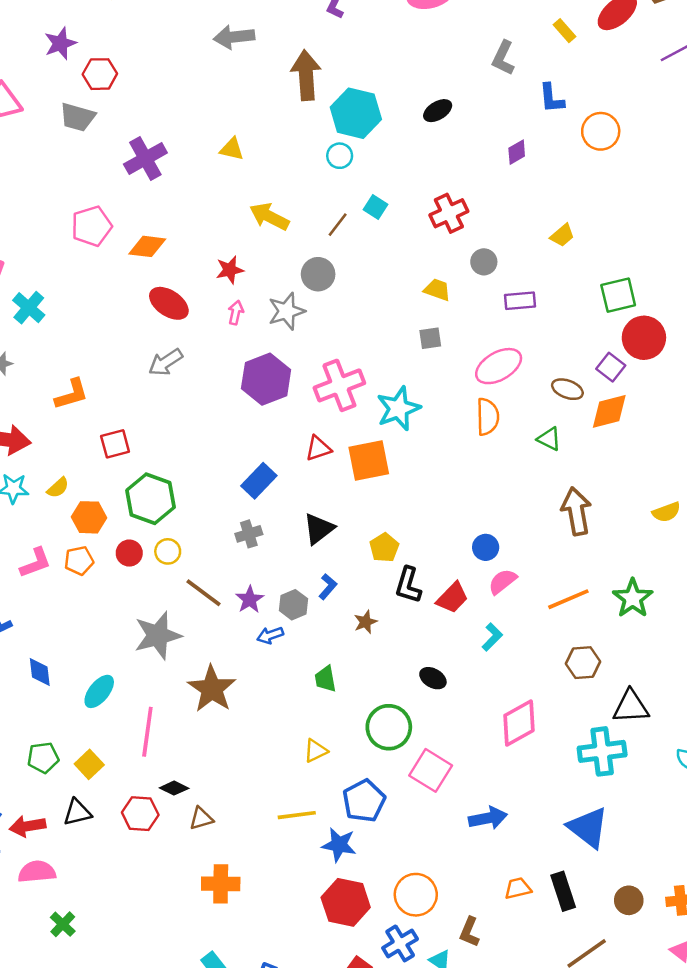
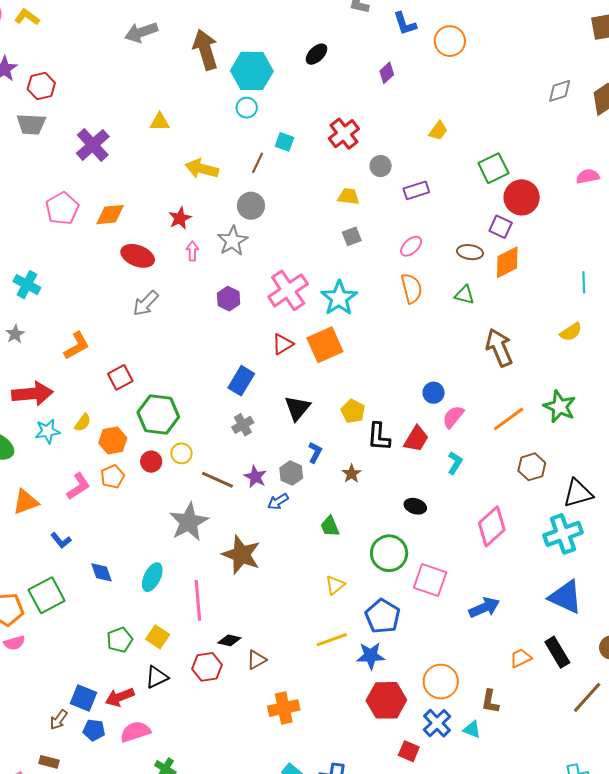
pink ellipse: (499, 366) -> (411, 246), size x0.6
purple hexagon: (266, 379) -> (229, 299), size x0.6

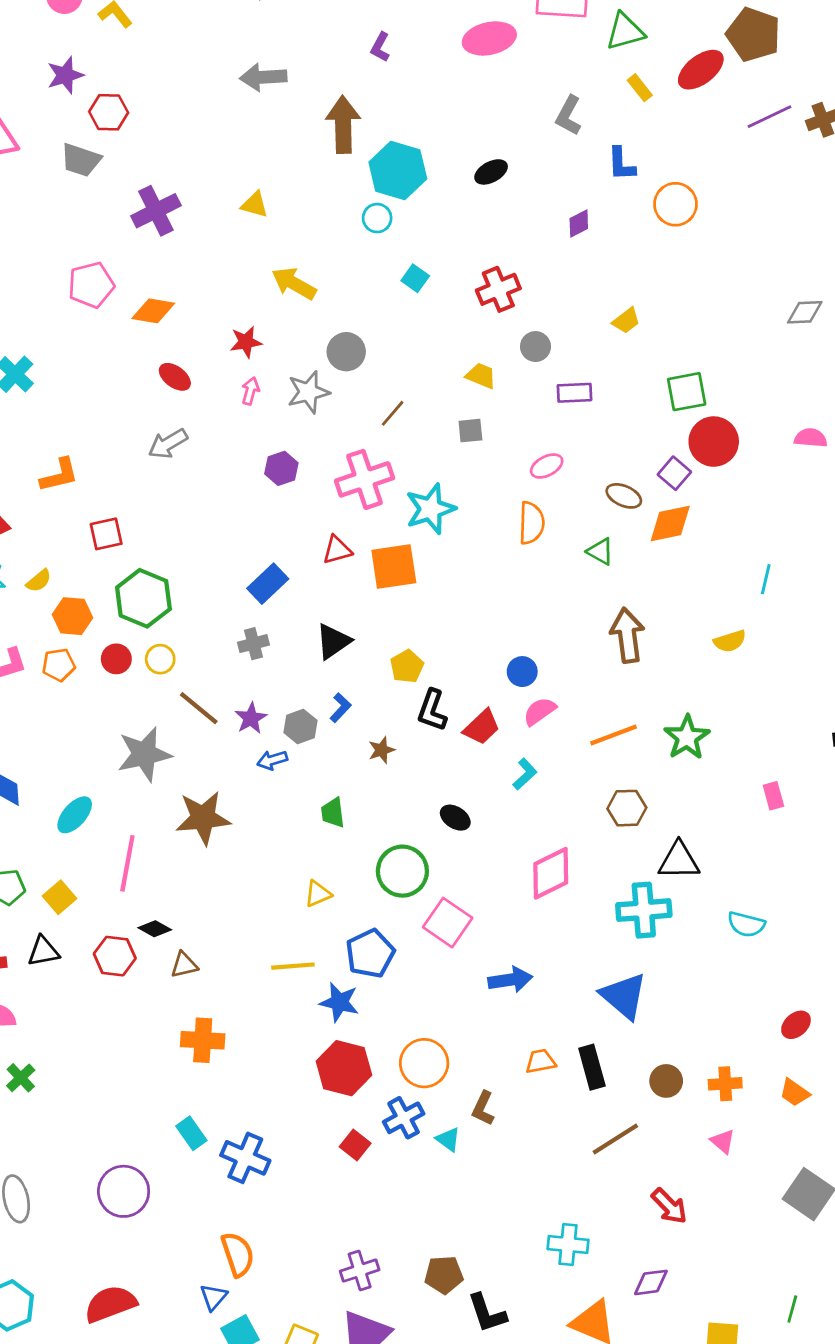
brown line: (258, 163) -> (393, 413), moved
red ellipse: (138, 256) -> (175, 377), size x0.7
brown star: (241, 555) -> (203, 818), turned 30

